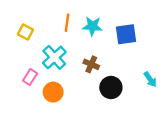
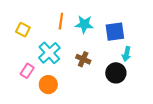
cyan arrow: (150, 79) -> (126, 54), moved, turned 48
black circle: (111, 87) -> (116, 73), moved

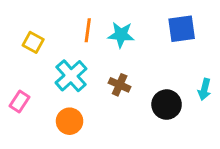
blue square: (115, 32) -> (182, 29), moved
cyan arrow: (126, 54) -> (204, 89), moved
pink rectangle: (27, 71) -> (19, 101), moved

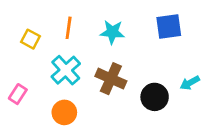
orange line: (88, 30) -> (69, 28), moved
brown cross: (120, 85) -> (111, 79), size x1.5
cyan arrow: (204, 89) -> (190, 83), turned 48

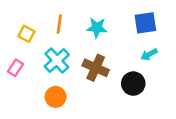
cyan arrow: (190, 83) -> (149, 54), moved
pink rectangle: (18, 94) -> (16, 68), moved

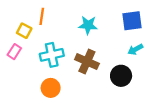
orange line: (59, 24) -> (42, 16), moved
cyan cross: (57, 60) -> (52, 55), turned 30
pink rectangle: (16, 68) -> (14, 52), moved

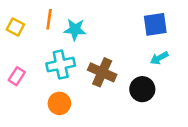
cyan star: (88, 25) -> (75, 30), moved
yellow square: (24, 31) -> (15, 27), moved
pink rectangle: (14, 52) -> (17, 76), moved

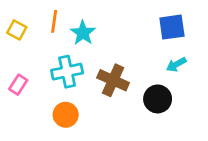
cyan star: (75, 30) -> (83, 33), turned 30

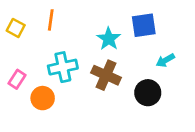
blue square: (172, 27) -> (144, 25), moved
cyan star: (83, 33) -> (109, 39), moved
orange circle: (66, 115) -> (43, 98), moved

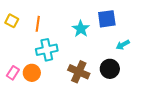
orange line: (51, 20) -> (38, 24), moved
brown cross: (106, 75) -> (79, 72), moved
pink rectangle: (17, 79) -> (13, 73), moved

